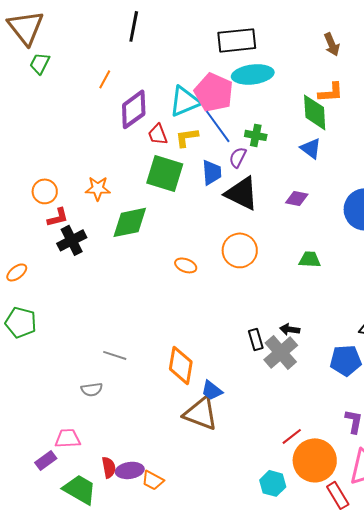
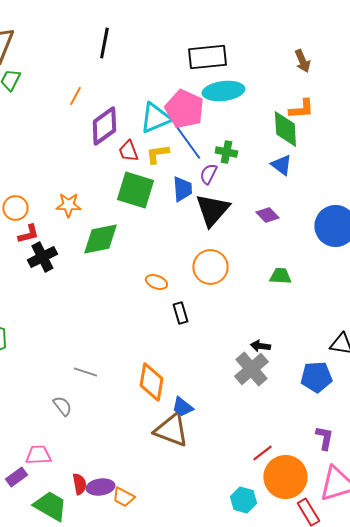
black triangle: (242, 193) -> (212, 210), turned 45
purple diamond: (297, 198) -> (267, 215), turned 35
black rectangle: (256, 339) -> (180, 313), moved
gray semicircle: (92, 389) -> (62, 406), turned -120

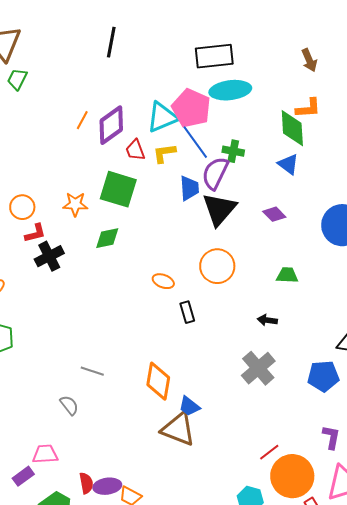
orange line: (75, 96) -> (82, 120), moved
purple semicircle: (208, 174) -> (215, 173), size x1.6
green square: (135, 190) -> (118, 189), moved
green diamond: (100, 239) -> (107, 238), size x0.7
black arrow: (260, 346) -> (267, 320), moved

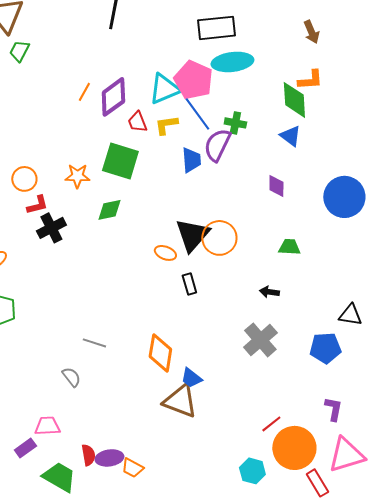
black triangle: (219, 209) -> (192, 235), moved
purple diamond: (274, 214) -> (276, 186), turned 45

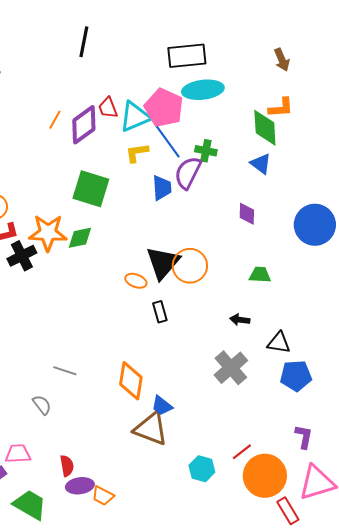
red trapezoid: (137, 122) -> (108, 108), moved
orange star: (77, 176) -> (48, 233), moved, size x1.5
black triangle: (350, 315) -> (279, 343), moved
red semicircle: (88, 455) -> (67, 466), moved
cyan hexagon: (252, 471) -> (202, 469), moved

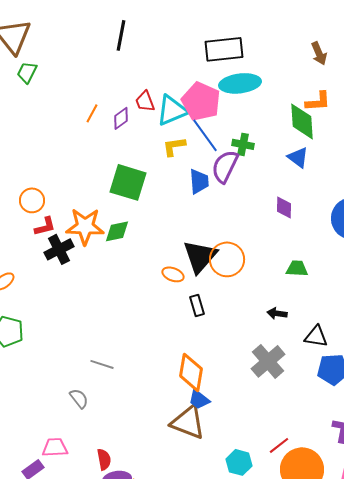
purple diamond: (84, 125) -> (121, 118), size x0.6
orange diamond: (131, 381) -> (191, 372), moved

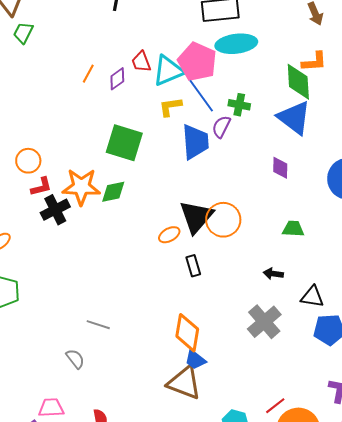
blue triangle: (298, 157) -> (294, 118), size x1.6
purple semicircle: (225, 166) -> (221, 127), size x0.7
blue trapezoid: (199, 181) -> (195, 142), size x1.4
orange ellipse: (173, 274) -> (169, 235), turned -50

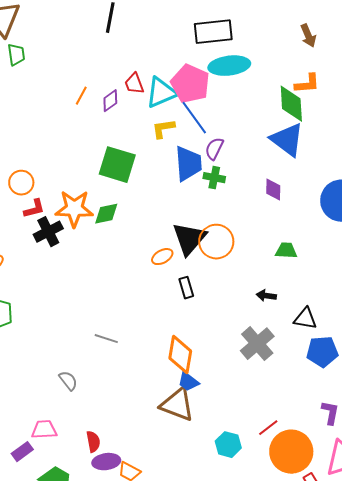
green trapezoid: (23, 33) -> (16, 55), turned 145
green cross: (239, 105) -> (214, 178), moved
gray line: (98, 325) -> (106, 339), moved

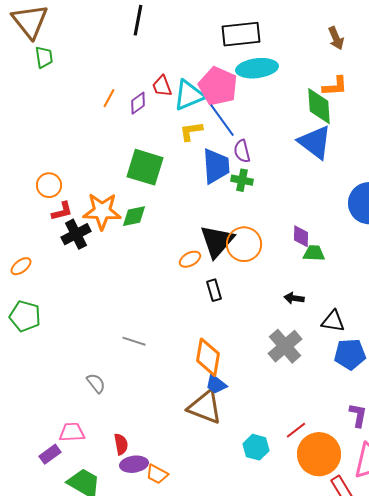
purple semicircle: (214, 149) -> (242, 151), turned -40
purple diamond: (273, 190) -> (301, 236), moved

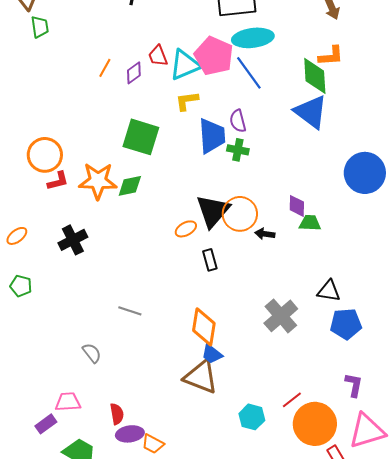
blue line: (222, 120) -> (249, 73), moved
orange circle: (49, 185) -> (45, 155), size x1.4
black cross: (76, 234) -> (73, 240), moved
black arrow: (294, 298) -> (265, 234), moved
green pentagon: (25, 316) -> (21, 286), size x0.7

